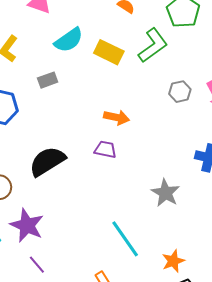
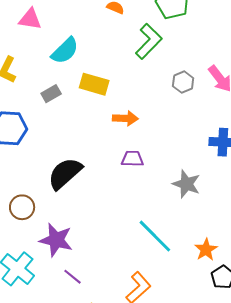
yellow rectangle: (109, 52) -> (94, 84), moved
purple trapezoid: (105, 149) -> (132, 159), moved

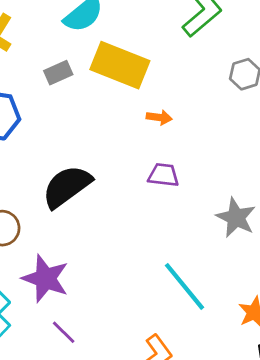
yellow rectangle: (94, 84) -> (120, 65), size x1.4
orange arrow: (125, 118) -> (159, 117), size x0.7

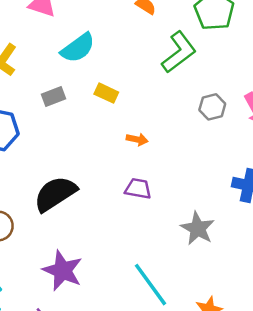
yellow rectangle: (120, 65) -> (106, 93), size x0.5
purple star: (45, 279) -> (63, 271), moved

